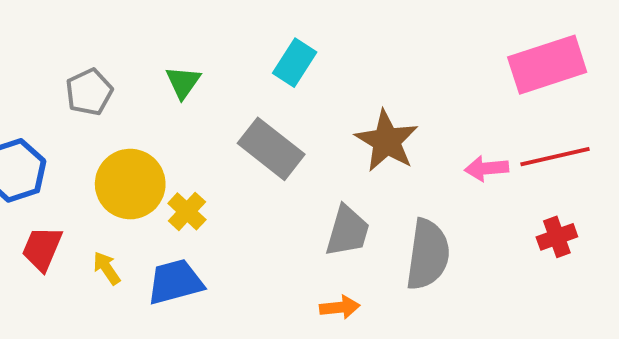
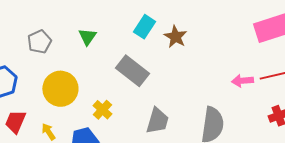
brown star: (387, 141) -> (175, 37), moved, size x0.7
yellow cross: (187, 211) -> (102, 110), moved
gray trapezoid: (347, 231) -> (157, 121), moved

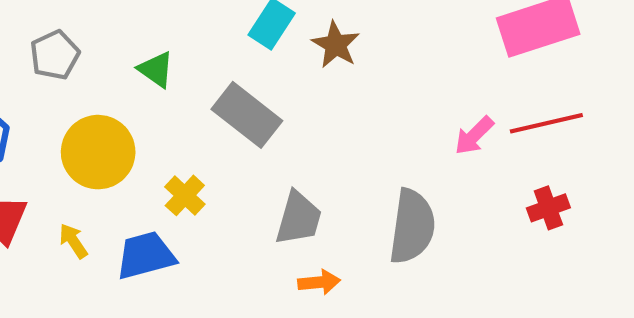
green triangle: (87, 37) -> (156, 69), moved, turned -30
pink arrow: (242, 81) -> (474, 136), turned -40

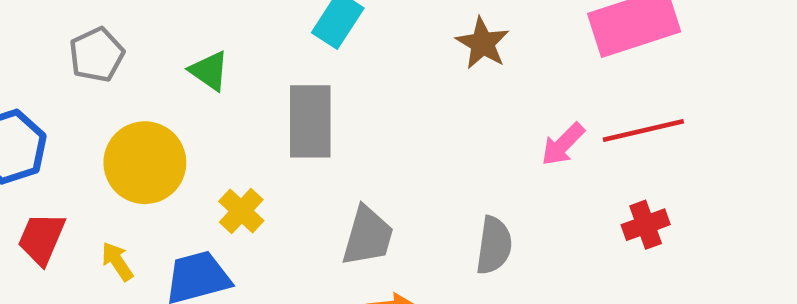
brown star: (336, 45) -> (483, 43), moved
gray rectangle: (247, 115) -> (310, 121), turned 52
gray semicircle: (412, 226) -> (494, 245), size x0.7

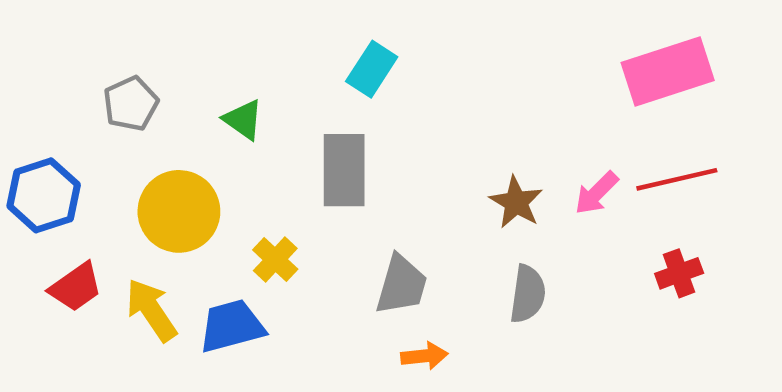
brown star: (483, 43) -> (516, 202), moved
red trapezoid: (41, 238) -> (76, 287), turned -148
yellow arrow: (117, 261) -> (151, 310), size x1.6

